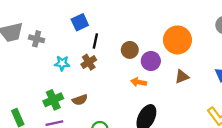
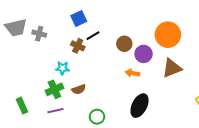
black line: (95, 41) -> (93, 36), turned 48
brown cross: (89, 62) -> (78, 46), moved, turned -32
cyan star: (62, 63) -> (63, 68), moved
brown triangle: (182, 77) -> (172, 68), size x1.5

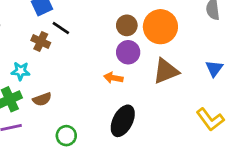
black line: (93, 36) -> (61, 28), turned 64
brown circle: (124, 44) -> (127, 25), moved

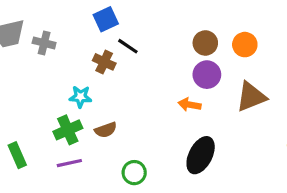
orange circle: (160, 27) -> (245, 45), size x0.6

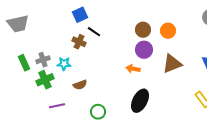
gray cross: (44, 43) -> (43, 60), moved, turned -32
green cross: (68, 130) -> (45, 80), moved
green rectangle: (17, 155) -> (24, 63), moved

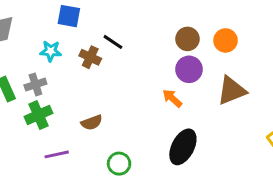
blue square: (80, 15) -> (69, 16), moved, turned 35
cyan star: (64, 64) -> (51, 51), moved
orange arrow: (133, 69) -> (172, 98), turned 32

